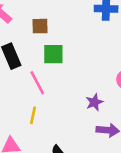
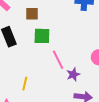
pink line: (37, 83) -> (58, 60), moved

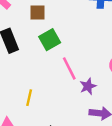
green square: (42, 36) -> (50, 40), turned -30

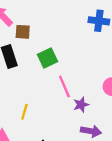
brown square: (37, 13) -> (23, 32), moved

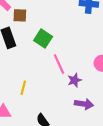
green square: (48, 58) -> (43, 38), turned -30

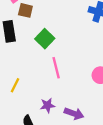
purple star: (74, 80) -> (47, 105), moved

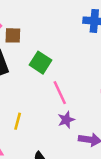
purple star: (47, 105) -> (66, 120), moved

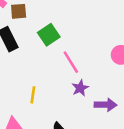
green square: (41, 63) -> (49, 35), turned 30

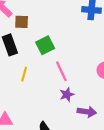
yellow line: (33, 95) -> (24, 74), moved

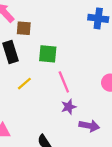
green square: (45, 45) -> (48, 54), turned 30
yellow line: (24, 74) -> (24, 84), turned 32

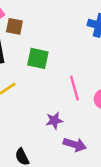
pink line: (64, 82) -> (74, 88), moved

